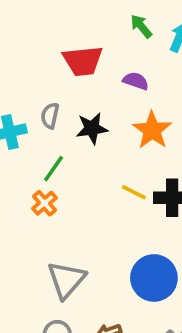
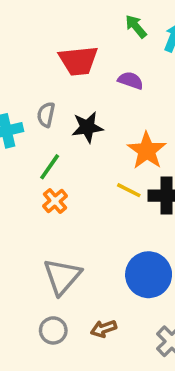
orange star: (152, 130) -> (147, 151), moved
orange cross: (45, 203) -> (55, 201), moved

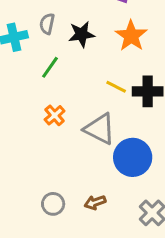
orange star: (147, 151) -> (131, 36), moved
orange cross: (55, 201) -> (55, 115), moved
gray triangle: (62, 277) -> (100, 129), moved, turned -44

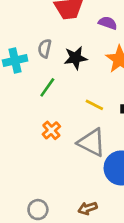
yellow line: (116, 87) -> (94, 105), moved
gray circle: (53, 204) -> (38, 210), moved

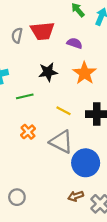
gray semicircle: (45, 48) -> (17, 35), moved
green line: (47, 87) -> (25, 96), turned 42
brown arrow: (88, 208) -> (76, 196), moved

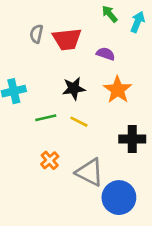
gray semicircle: (17, 35) -> (36, 34), moved
yellow line: (63, 111) -> (79, 122), moved

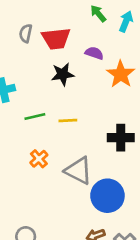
black star: (74, 88) -> (63, 74), moved
orange star: (118, 90) -> (121, 74), moved
yellow line: (79, 122) -> (68, 120), turned -30

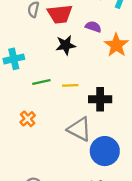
black cross: (121, 138) -> (100, 99), moved
orange cross: (39, 159) -> (28, 119), moved

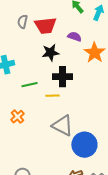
yellow line: (70, 85) -> (52, 96), moved
black cross: (100, 99) -> (62, 77), moved

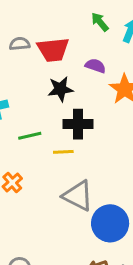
gray semicircle: (22, 22) -> (20, 44), turned 72

